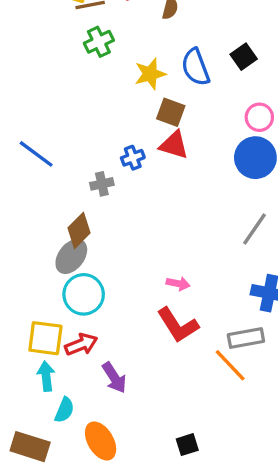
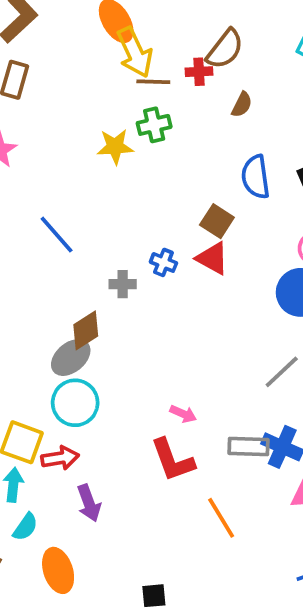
yellow star: (150, 74) -> (115, 147), moved
blue cross: (133, 158) -> (163, 262), turned 30
gray rectangle: (246, 338) -> (248, 446), moved

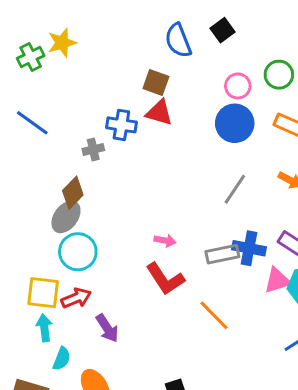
green cross: (154, 125) -> (31, 57), moved
blue cross: (163, 262) -> (121, 125), size x1.4

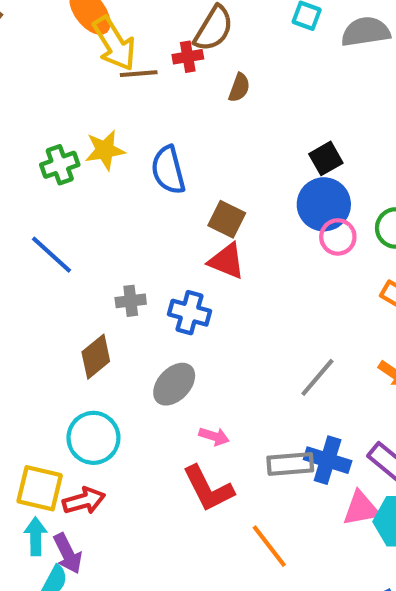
blue semicircle: (178, 41) -> (168, 170), moved
blue circle: (235, 123) -> (324, 204), moved
blue cross: (121, 125) -> (190, 313), moved
gray ellipse: (66, 217) -> (174, 384), moved
purple arrow: (107, 328) -> (68, 554), moved

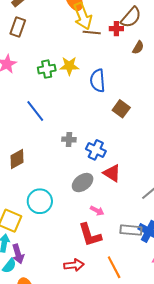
red triangle: (227, 261) -> (112, 173), moved
brown diamond: (96, 357) -> (17, 159), moved
red arrow: (84, 501) -> (74, 265), moved

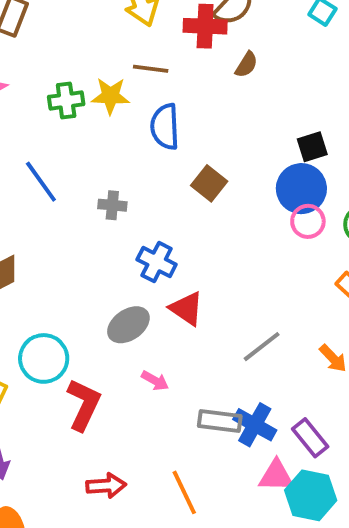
red cross: (116, 29) -> (205, 26), size x1.5
brown line: (92, 32) -> (151, 69), moved
gray cross: (69, 139) -> (112, 205), moved
red L-shape: (90, 235) -> (84, 405), moved, turned -140

